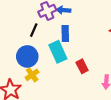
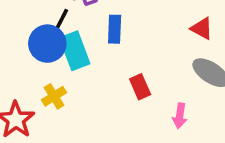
cyan rectangle: (58, 52) -> (75, 51), moved
blue circle: (27, 56) -> (47, 44), moved

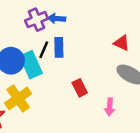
black line: (61, 20) -> (44, 50), moved
yellow cross: (54, 96) -> (18, 98), size x1.5

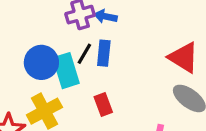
red triangle: (122, 43) -> (184, 58), size x1.5
red rectangle: (80, 88) -> (103, 105), moved

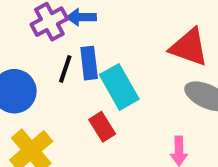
cyan rectangle: (66, 71) -> (119, 87), moved

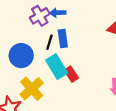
cyan rectangle: (119, 87) -> (57, 67), moved

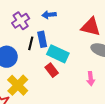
blue arrow: (58, 13) -> (49, 15), moved
cyan rectangle: (57, 67) -> (58, 54), moved, turned -30

